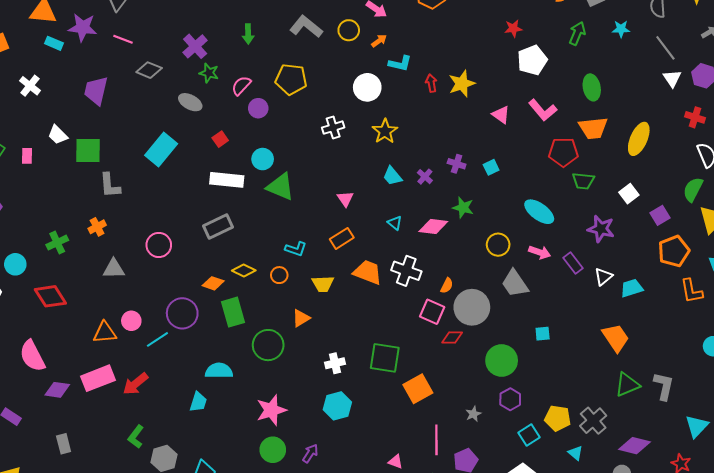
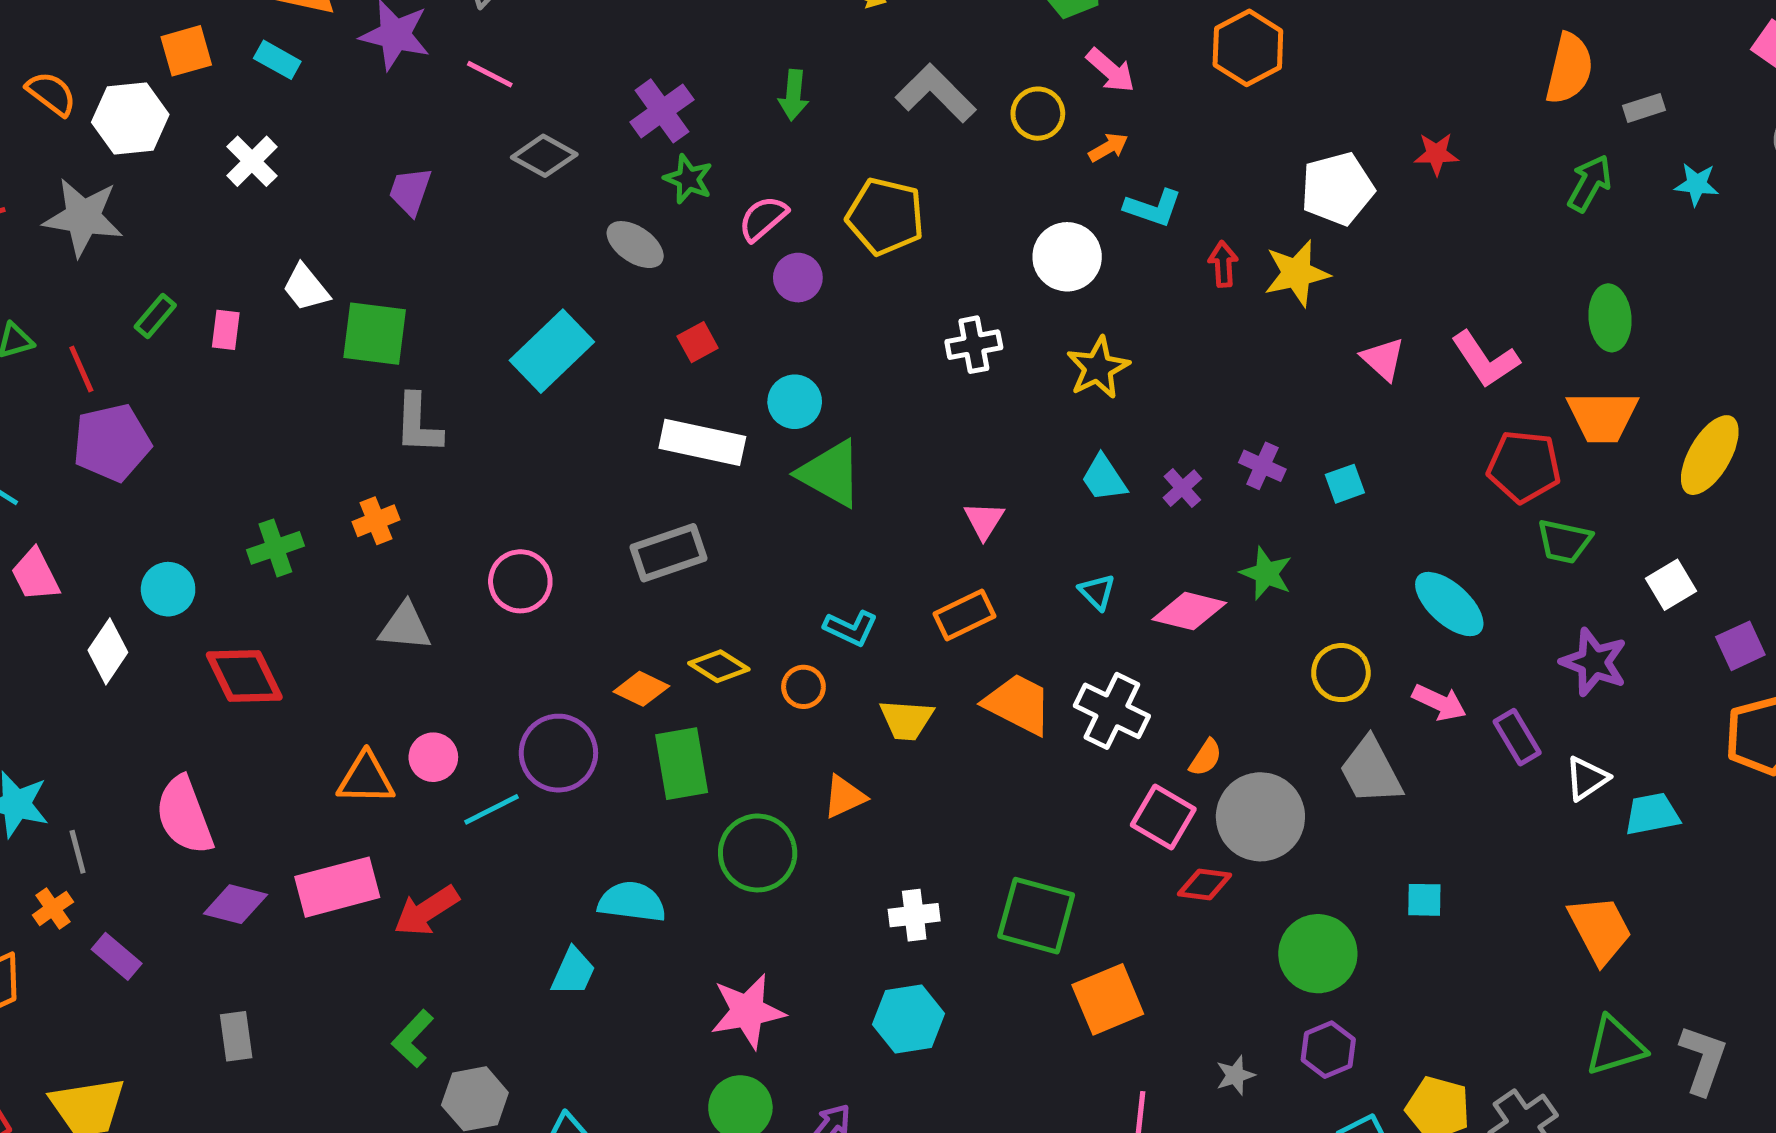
cyan rectangle: (54, 43) -> (277, 60), moved
white pentagon: (532, 60) -> (1337, 189), moved
purple trapezoid: (96, 91) -> (410, 191), size x0.7

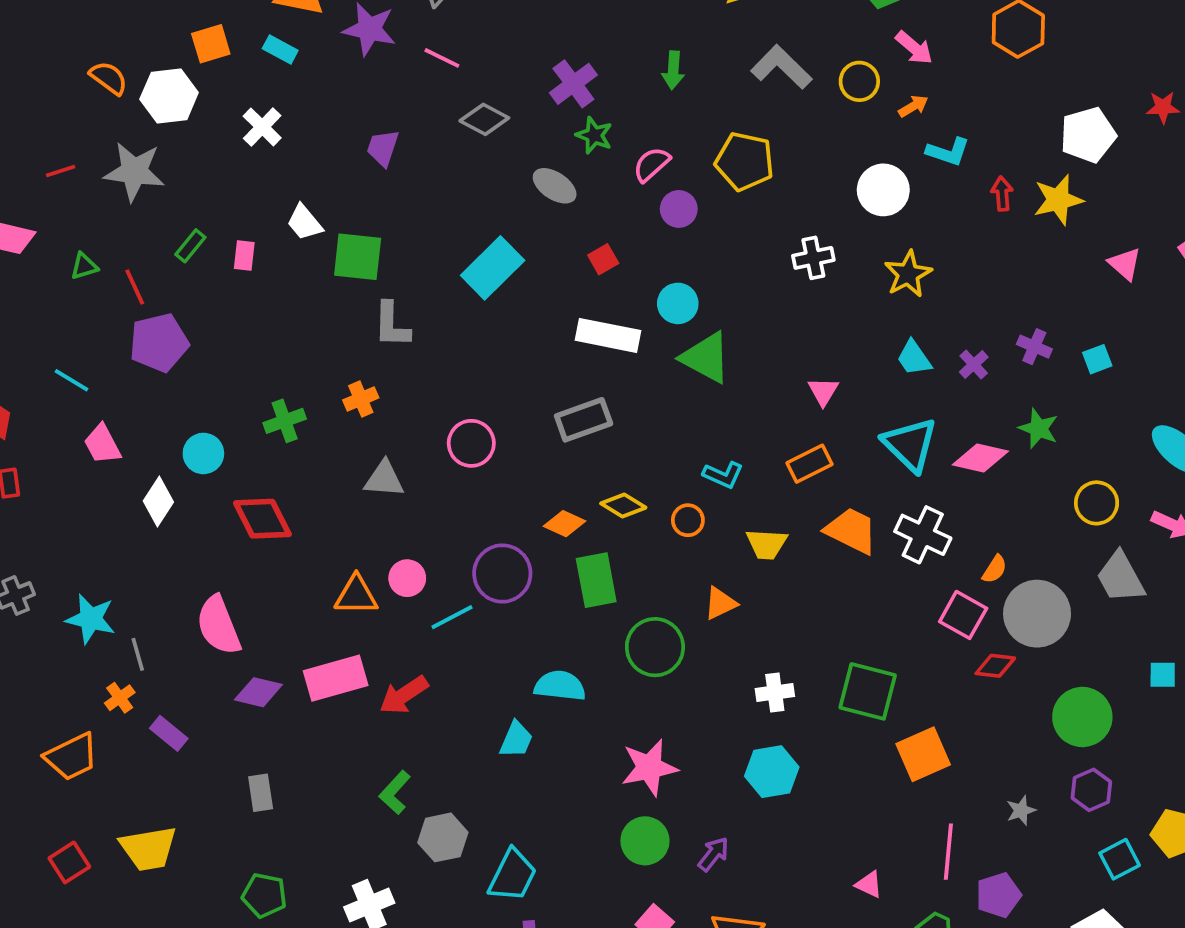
cyan triangle: (1097, 592) -> (910, 444), size x2.0

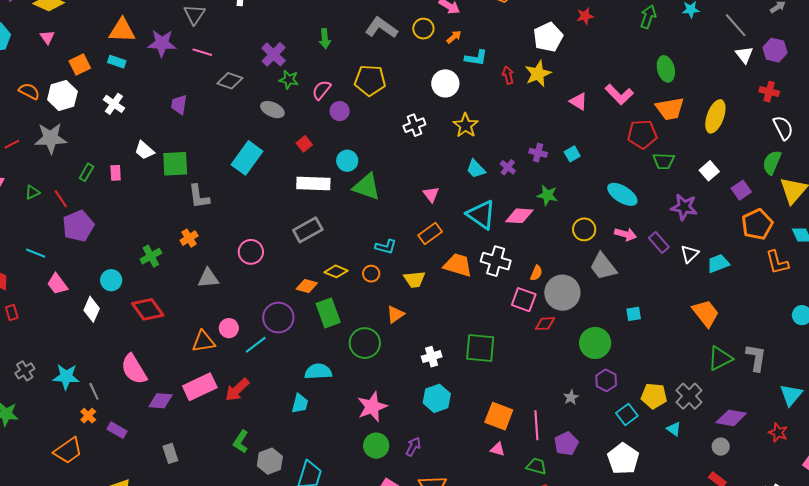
orange square: (923, 754) -> (499, 416), moved, turned -36

